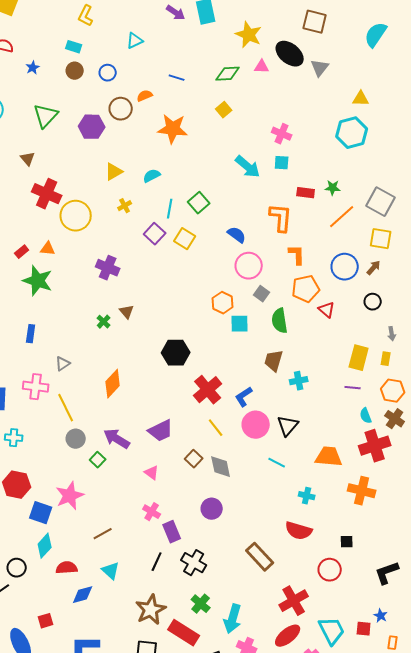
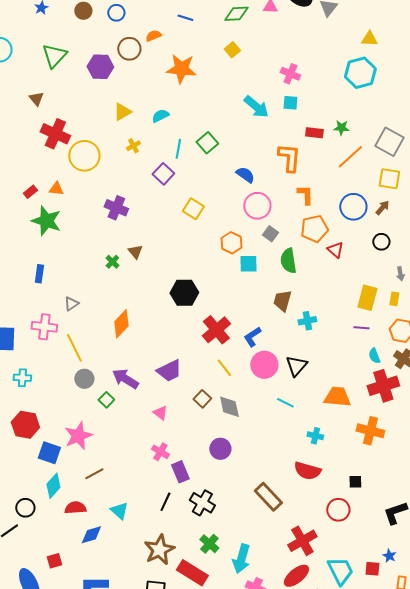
yellow square: (185, 239) -> (193, 209), moved
brown line: (103, 534) -> (94, 474), moved

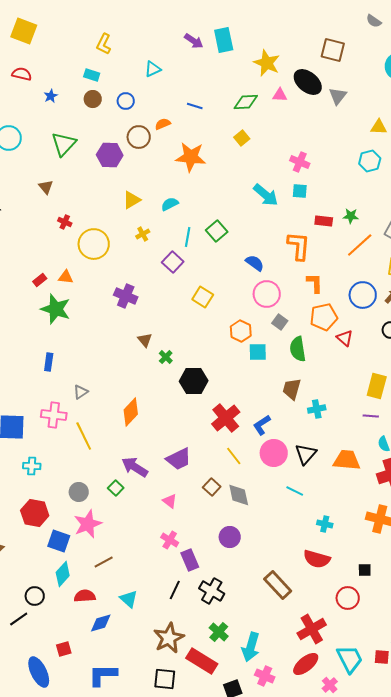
cyan hexagon: (360, 73) -> (370, 161), size x0.7
red cross: (55, 134) -> (65, 222), size x0.5
green cross: (112, 262) -> (166, 357), moved
gray circle: (84, 379) -> (79, 492), moved
orange trapezoid: (337, 397) -> (347, 460), moved

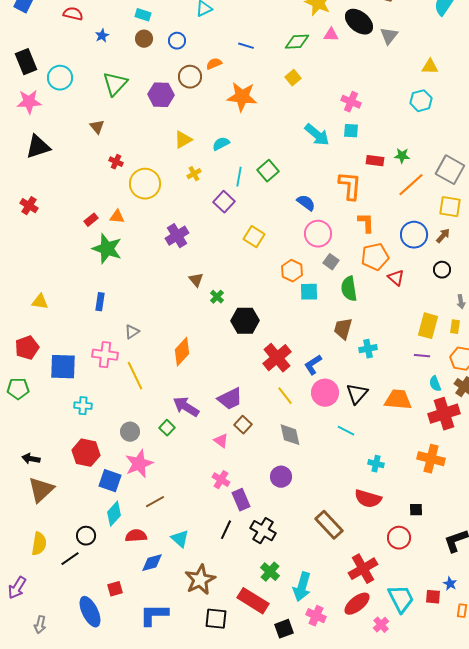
purple cross: (126, 296) -> (177, 236), turned 35
brown square: (212, 487) -> (243, 425), moved
brown star: (169, 638) -> (200, 580), moved

